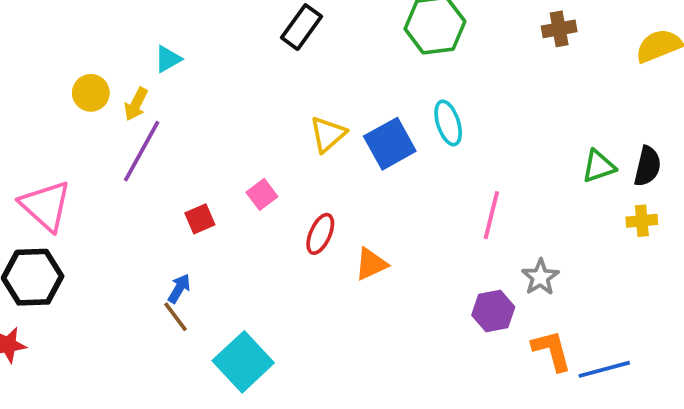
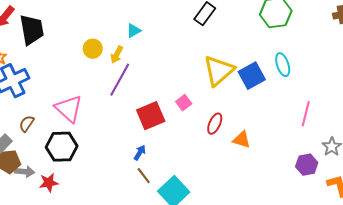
yellow triangle: (328, 134) -> (219, 71), size x1.6
red square: (200, 219) -> (151, 116), size x1.8
orange triangle: (371, 264) -> (242, 140), turned 42
brown line: (175, 317) -> (144, 176), moved

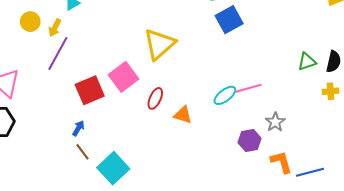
cyan ellipse: (283, 65) -> (225, 95), moved, turned 70
blue square: (252, 76) -> (229, 20), moved
pink square: (184, 103) -> (123, 77), size x1.8
pink line: (306, 114) -> (249, 88), turned 60

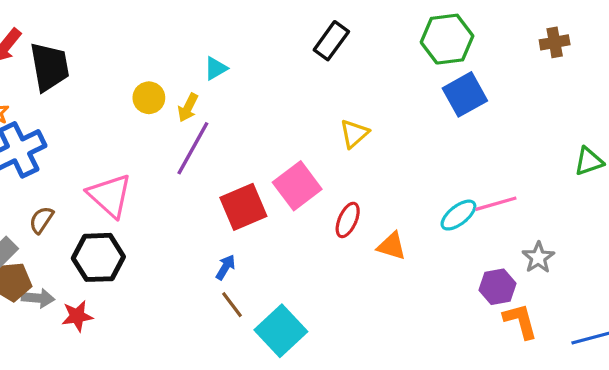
yellow triangle: (159, 44) -> (354, 134), size x0.6
orange L-shape: (281, 162) -> (520, 321), moved

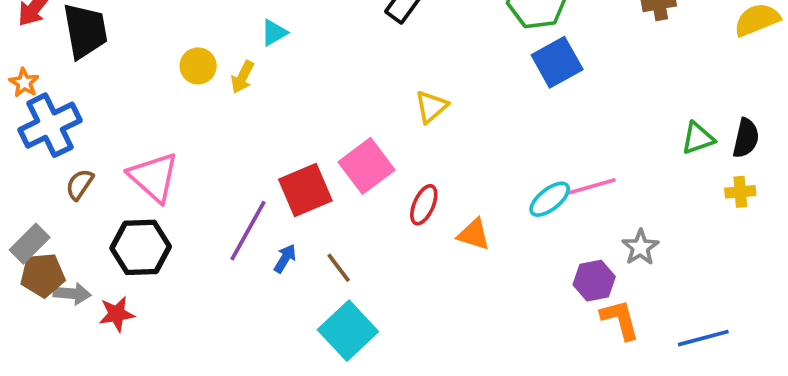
purple line: (193, 148) -> (248, 231), moved
brown semicircle: (41, 220) -> (80, 184), moved
brown line: (232, 305) -> (339, 268), moved

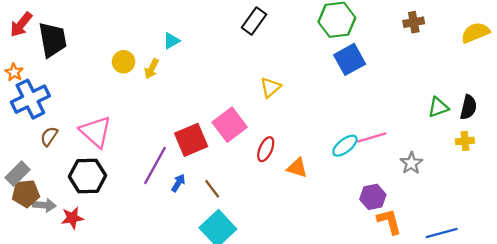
gray star: (640, 247) -> (411, 163), moved

